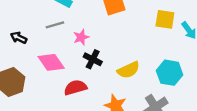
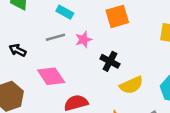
pink star: (81, 37) -> (83, 40), moved
black cross: (93, 59) -> (110, 61), moved

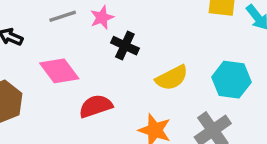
black cross: (110, 61) -> (125, 46), moved

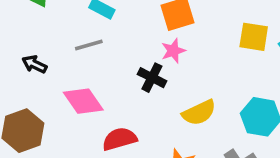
pink star: (102, 18) -> (173, 51), moved

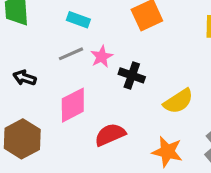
pink star: (173, 51) -> (102, 57), moved
pink diamond: (83, 101) -> (73, 105), turned -75

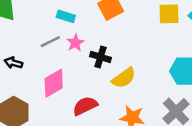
cyan rectangle: (78, 20) -> (66, 16), moved
yellow semicircle: (178, 101) -> (124, 78), moved

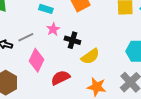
gray line: (50, 42) -> (26, 37), moved
pink diamond: (54, 83) -> (36, 60), turned -35

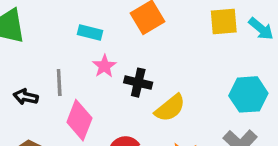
gray line: (26, 37) -> (59, 82), turned -63

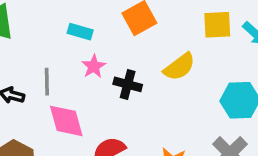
yellow semicircle: (170, 108) -> (179, 67), moved
pink diamond: (79, 120) -> (66, 121), turned -39

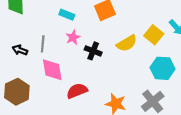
yellow square: (217, 25) -> (154, 35), moved, turned 36

